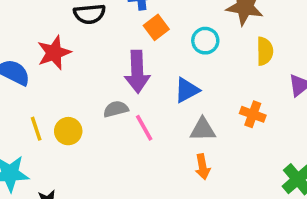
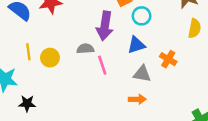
cyan circle: (205, 41) -> (142, 16), moved
orange cross: (253, 114) -> (168, 59), moved
orange arrow: (203, 167) -> (137, 99), turned -91

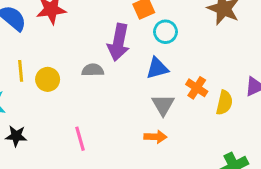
yellow semicircle: (195, 28) -> (224, 103), moved
pink line: (102, 65) -> (80, 139), moved
gray triangle: (142, 74) -> (163, 105), turned 48

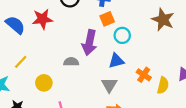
yellow line: (21, 71) -> (21, 62), turned 48
yellow circle: (48, 79) -> (44, 83), moved
gray triangle: (163, 105) -> (109, 85), moved

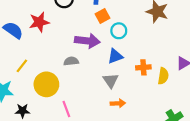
purple arrow: (89, 43) -> (87, 41), turned -90
orange cross: (144, 75) -> (143, 67), turned -32
yellow circle: (44, 83) -> (46, 84), size x1.5

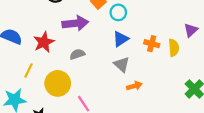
red star: (39, 22) -> (44, 42), moved
purple arrow: (87, 41) -> (75, 23), moved
orange cross: (143, 67) -> (152, 44), turned 32

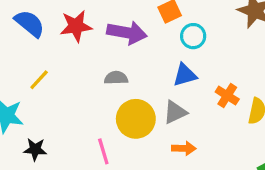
red star: (44, 42) -> (76, 26), moved
gray triangle: (122, 65) -> (175, 112), turned 35
yellow circle: (58, 83) -> (136, 119), moved

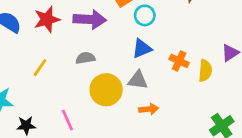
yellow line: (39, 80) -> (40, 68), moved
gray triangle: (175, 112) -> (138, 80), turned 40
pink line: (103, 151) -> (67, 120), moved

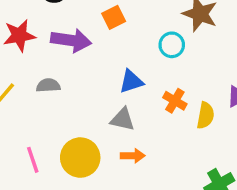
cyan circle: (145, 15) -> (172, 45), moved
gray semicircle: (85, 58) -> (48, 85), moved
yellow circle: (106, 90) -> (80, 158), moved

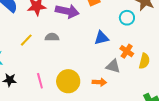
gray triangle: (123, 119) -> (113, 66), moved

